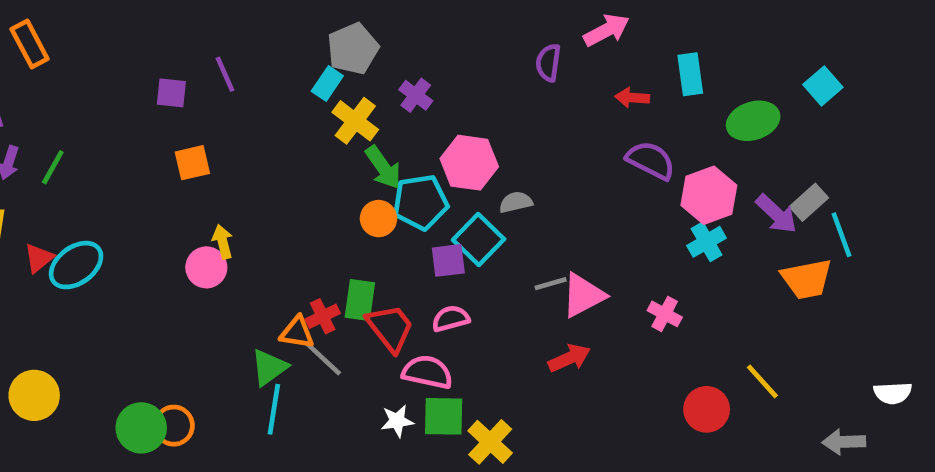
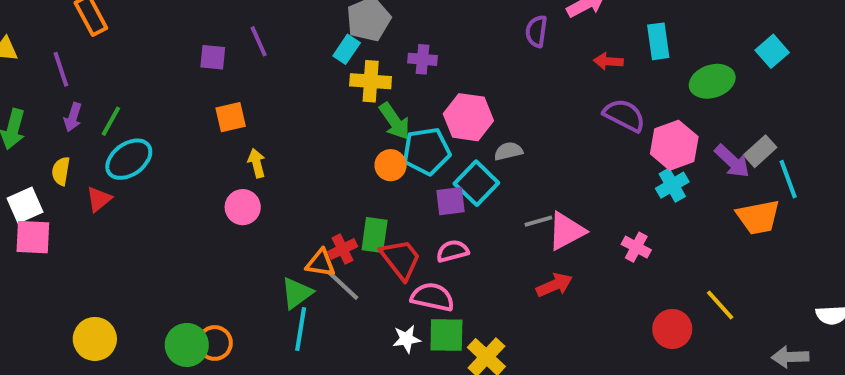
purple cross: (416, 95) -> (422, 59), turned -32
yellow cross: (355, 121) -> (371, 81), turned -33
yellow arrow: (223, 242) -> (257, 163), moved
cyan ellipse: (76, 265) -> (129, 159), moved
yellow circle: (34, 395) -> (95, 339), moved

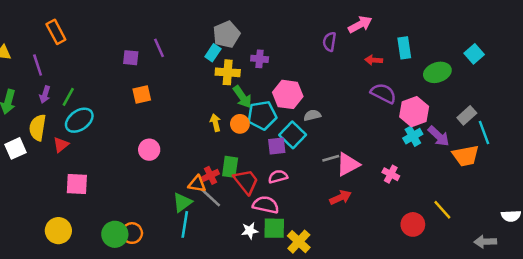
purple arrow: (732, 161) -> (439, 136), moved
yellow arrow: (257, 163) -> (215, 123), moved
yellow semicircle: (61, 171) -> (38, 128), size x1.5
pink square: (33, 237) -> (77, 184), moved

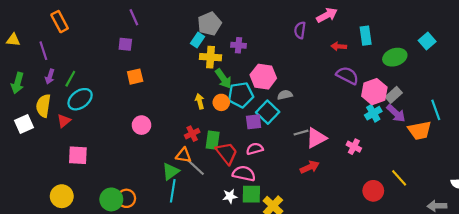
purple line: (159, 48) -> (134, 17), moved
gray rectangle: (467, 115) -> (394, 95), moved
red cross: (210, 175) -> (192, 134), moved

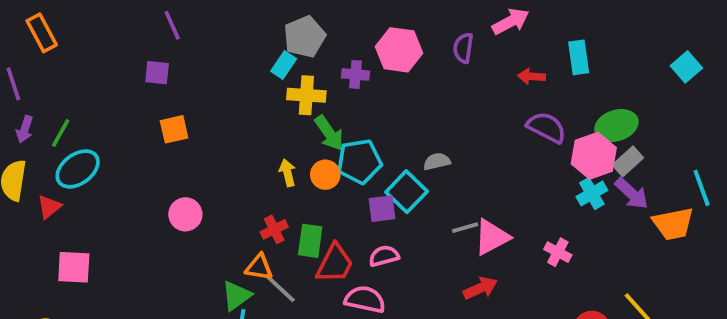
green ellipse: (395, 57) -> (616, 125), moved
pink hexagon: (263, 77) -> (399, 50), moved
red trapezoid: (227, 153) -> (335, 264), turned 65

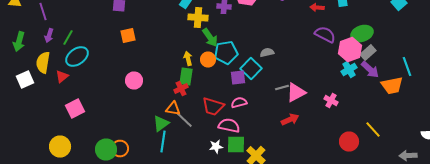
green rectangle: (310, 241) -> (186, 76), moved
red trapezoid: (335, 264) -> (213, 106), turned 80
pink square: (74, 267) -> (75, 108), turned -30

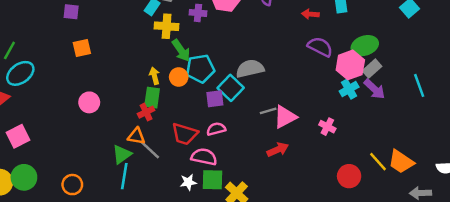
gray semicircle: (267, 52) -> (250, 69), size x1.6
orange trapezoid: (392, 86) -> (401, 162), moved, turned 45
green circle: (106, 150) -> (24, 177), moved

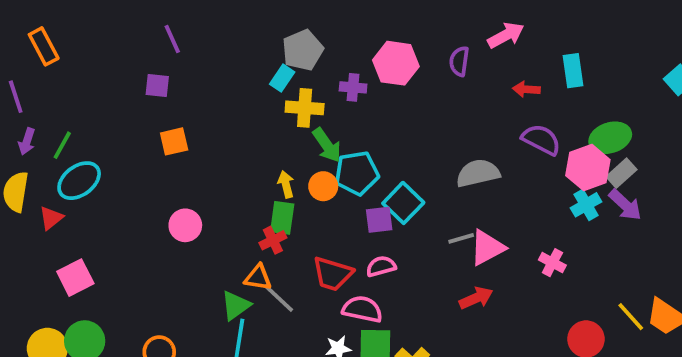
gray semicircle: (250, 69) -> (478, 173), moved

